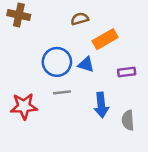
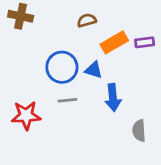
purple rectangle: (127, 72) -> (145, 42), moved
blue arrow: (101, 105) -> (113, 98), moved

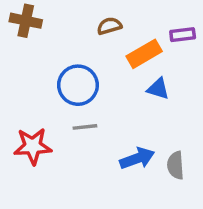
purple rectangle: (145, 42) -> (183, 35), moved
blue triangle: (94, 70) -> (158, 89), moved
blue arrow: (113, 98) -> (137, 158), moved, turned -104

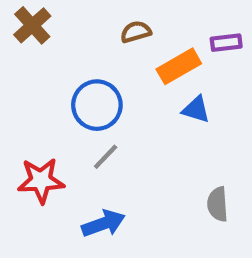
brown cross: (26, 21) -> (32, 25), turned 36
gray line: (85, 127) -> (106, 157), turned -40
blue arrow: (137, 158) -> (103, 224), moved

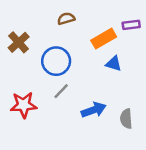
brown cross: (32, 25) -> (19, 42), moved
brown semicircle: (136, 32) -> (66, 19), moved
blue arrow: (103, 224) -> (94, 110), moved

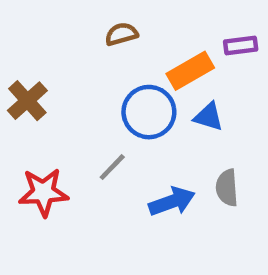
brown cross: (19, 42) -> (27, 101), moved
blue circle: (56, 61) -> (149, 112), moved
gray semicircle: (126, 119) -> (227, 188), moved

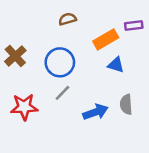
blue circle: (149, 112) -> (60, 62), moved

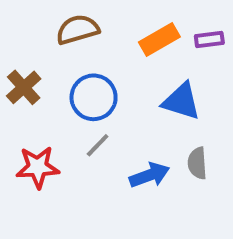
brown semicircle: (67, 19) -> (78, 30), moved, size x1.5
orange rectangle: (106, 39) -> (159, 39), moved
blue triangle: (116, 65) -> (181, 101), size x1.5

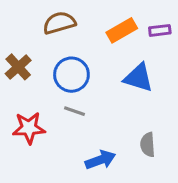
gray line: (98, 145) -> (75, 111), turned 65
gray semicircle: (197, 163) -> (148, 145), moved
blue arrow: (149, 175) -> (100, 160), moved

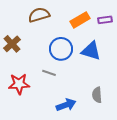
blue circle: (71, 75) -> (61, 49), moved

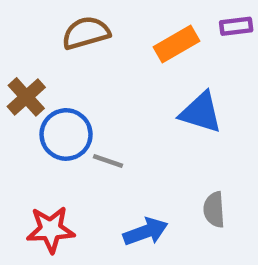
purple rectangle: (105, 20) -> (236, 26), moved
blue circle: (61, 49) -> (66, 134), moved
red star: (19, 84) -> (51, 229), moved

